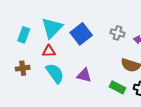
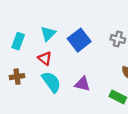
cyan triangle: (52, 28) -> (48, 34), size x0.7
red triangle: (49, 51) -> (45, 58), turned 40

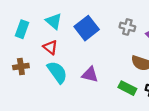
cyan triangle: (48, 34) -> (54, 21), turned -35

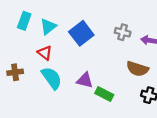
cyan triangle: (54, 21) -> (48, 27), turned 42
cyan rectangle: (22, 29) -> (24, 21), moved
green rectangle: (127, 88) -> (104, 94), moved

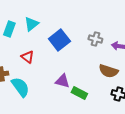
cyan triangle: (48, 27) -> (31, 24), moved
cyan semicircle: (52, 78) -> (20, 87), moved

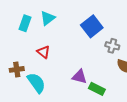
gray cross: (95, 39) -> (112, 46), moved
blue square: (59, 40) -> (92, 26), moved

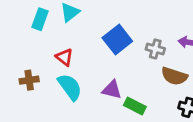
blue square: (92, 26) -> (117, 39), moved
cyan semicircle: (36, 83) -> (70, 87), moved

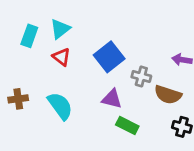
gray cross: (155, 49) -> (141, 76), moved
red triangle: (64, 57) -> (62, 57), moved
purple triangle: (112, 90) -> (112, 99), moved

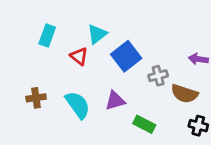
cyan triangle: (60, 29) -> (97, 34), moved
gray cross: (141, 76) -> (158, 76), turned -30
purple triangle: (112, 99) -> (115, 101), moved, turned -30

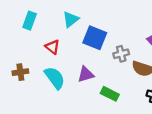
red triangle: (79, 56) -> (52, 47), moved
blue square: (126, 56) -> (95, 38), turned -30

